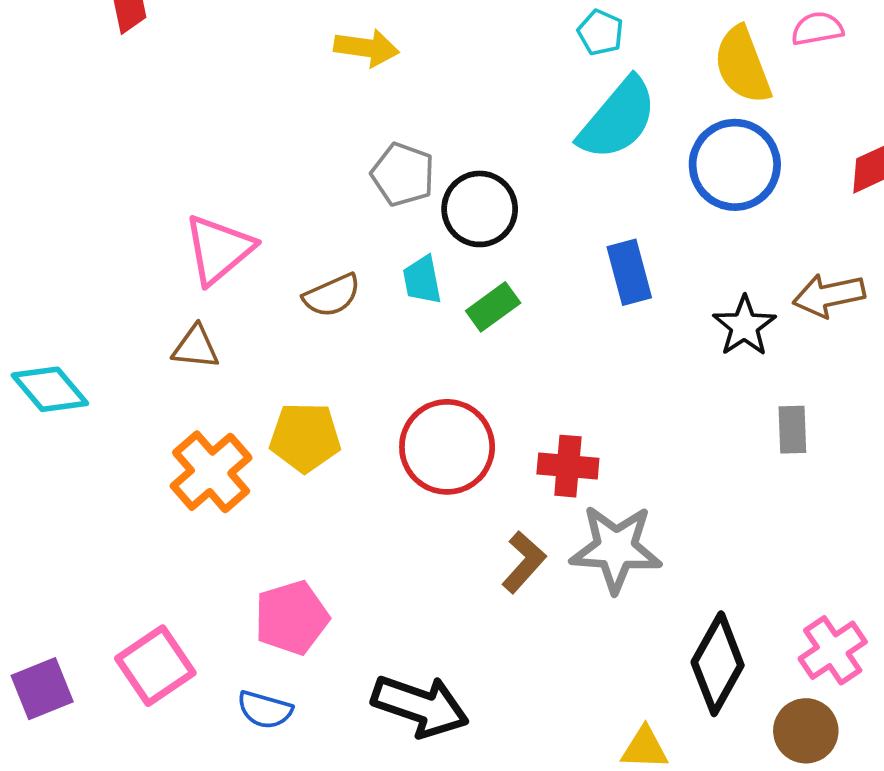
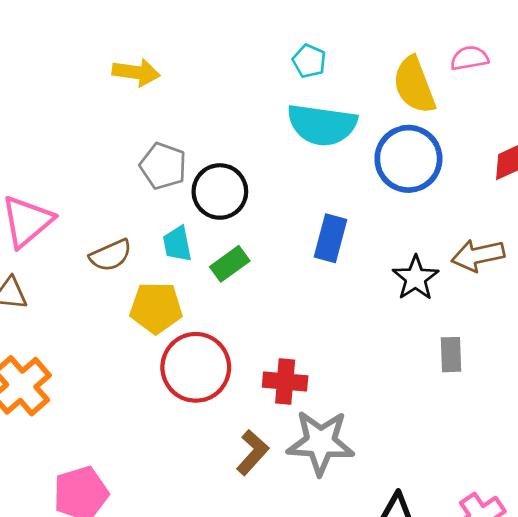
cyan semicircle: (618, 119) -> (322, 125), turned 58
blue rectangle: (629, 272) -> (330, 238), turned 30
yellow pentagon: (305, 437) -> (156, 308), moved

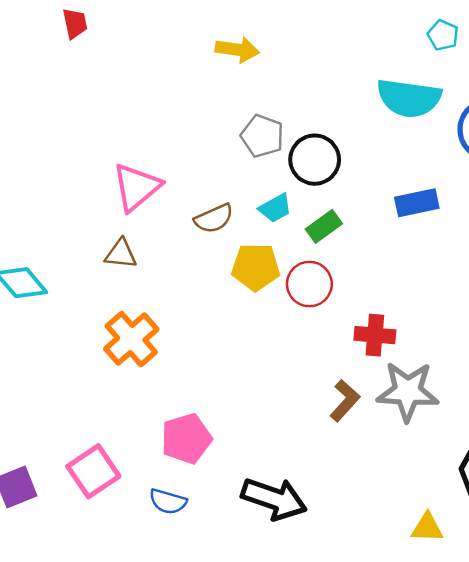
cyan pentagon: (309, 61) -> (443, 35), moved
blue rectangle: (330, 238) -> (417, 203), turned 63
cyan trapezoid: (177, 244) -> (275, 208), turned -108
red circle: (196, 367) -> (309, 284), moved, size x0.7

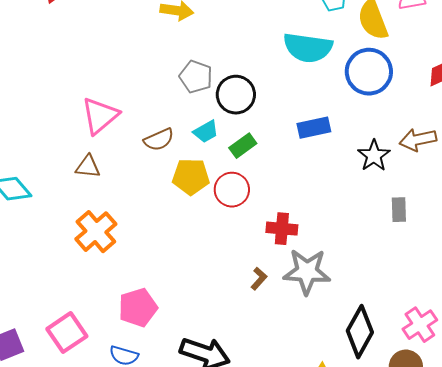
brown L-shape: (345, 401) -> (259, 279), size x0.7

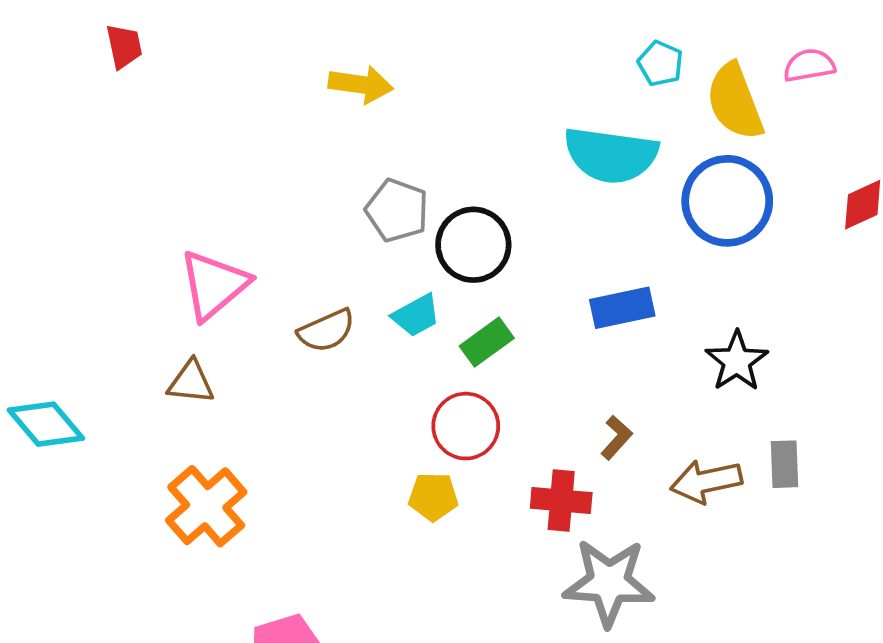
brown arrow: (418, 140) -> (706, 481), moved
yellow pentagon: (191, 177) -> (433, 497), moved, size x0.7
brown L-shape: (259, 279) -> (617, 437), moved

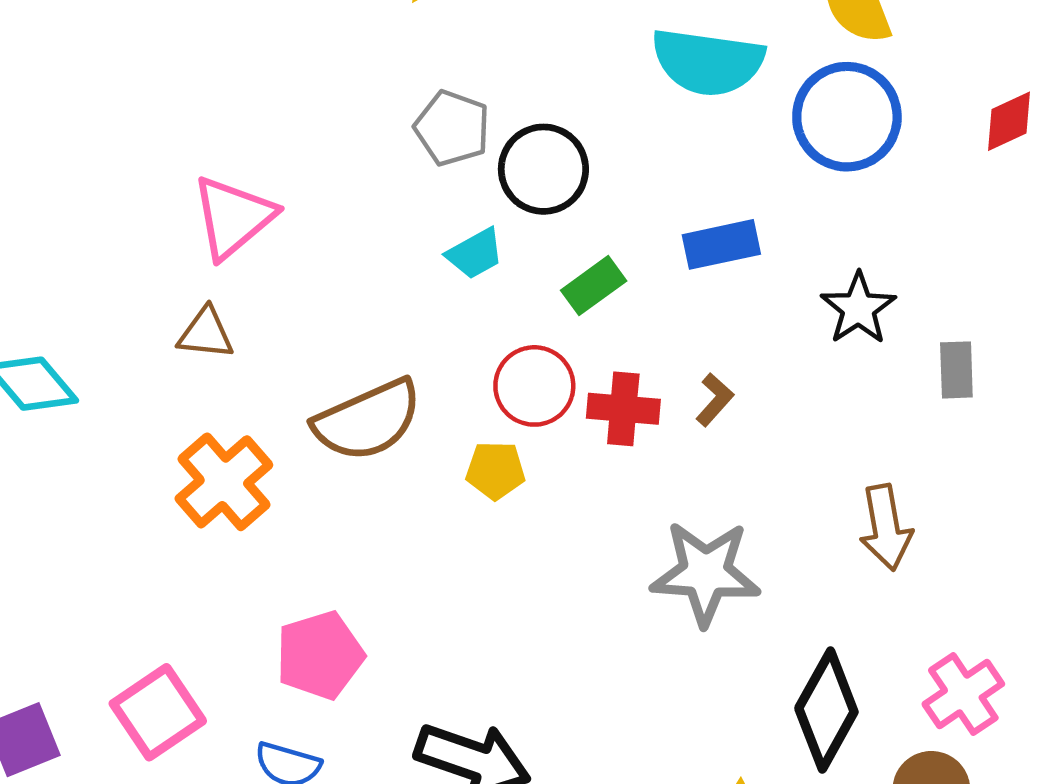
brown semicircle: (326, 331) -> (368, 420), moved, size x1.6
green rectangle: (487, 342) -> (594, 286), moved
gray rectangle: (784, 464) -> (956, 370), moved
brown arrow: (706, 481) -> (886, 527), moved, turned -88
red cross: (561, 500) -> (623, 409), moved

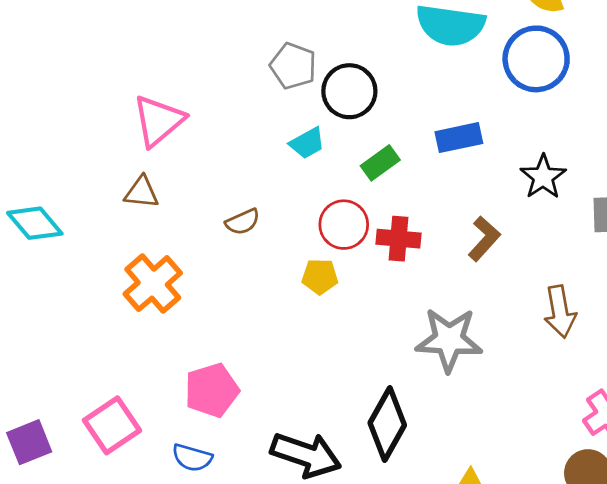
brown L-shape: (715, 400) -> (484, 239), moved, size x1.4
brown semicircle: (368, 420) -> (243, 222), moved, size x0.5
black diamond: (826, 710) -> (387, 424), moved

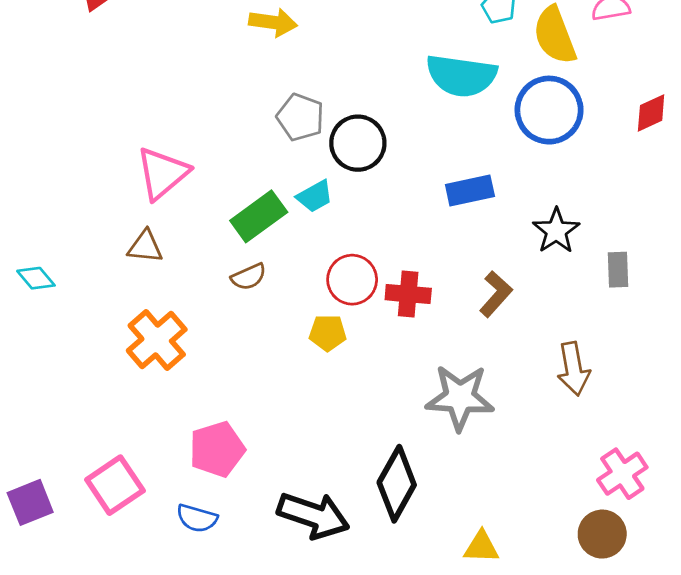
green rectangle: (380, 163) -> (259, 216), moved, size x1.4
cyan diamond: (35, 223) -> (36, 278), size x0.7

